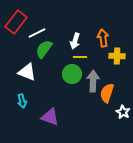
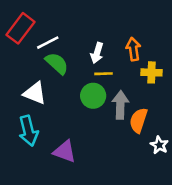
green semicircle: (44, 49) -> (57, 63), turned 96
cyan arrow: (22, 101) -> (28, 131), size x1.6

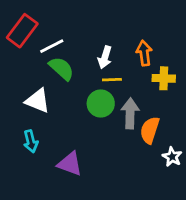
cyan arrow: (28, 131) -> (31, 141), size x0.7

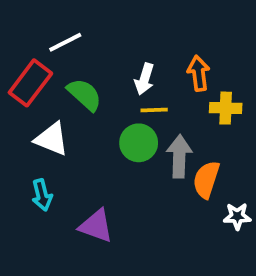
red rectangle: (22, 31) -> (30, 83), moved
white line: (52, 46) -> (65, 42), moved
white star: (172, 157) -> (237, 216), turned -30

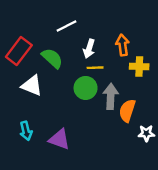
white line: (65, 42) -> (66, 26), moved
cyan arrow: (42, 195) -> (26, 131), moved

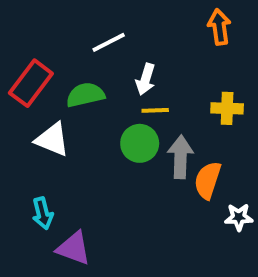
orange arrow: (123, 45) -> (219, 27), moved
green semicircle: (52, 58) -> (85, 95), turned -55
purple triangle: (59, 139) -> (74, 248), moved

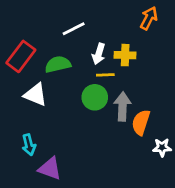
orange arrow: (219, 27) -> (149, 18), turned 35
yellow cross: (227, 108) -> (125, 55), moved

